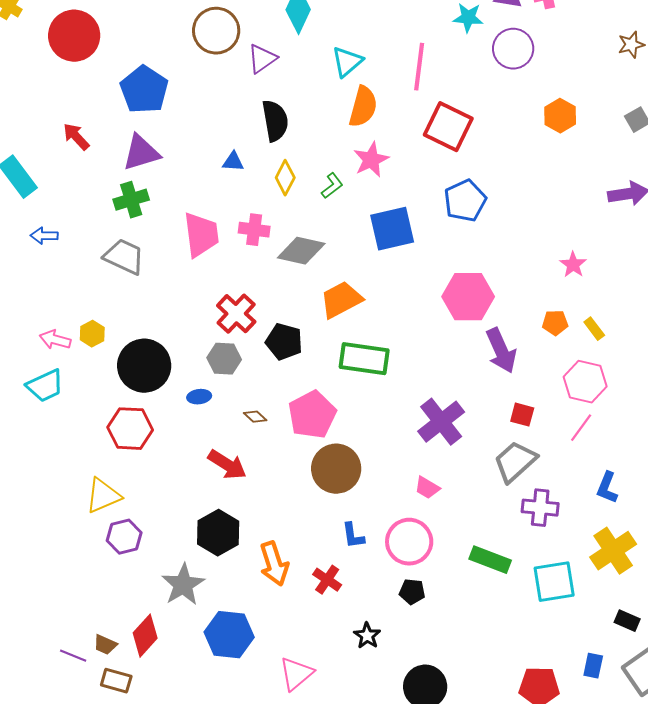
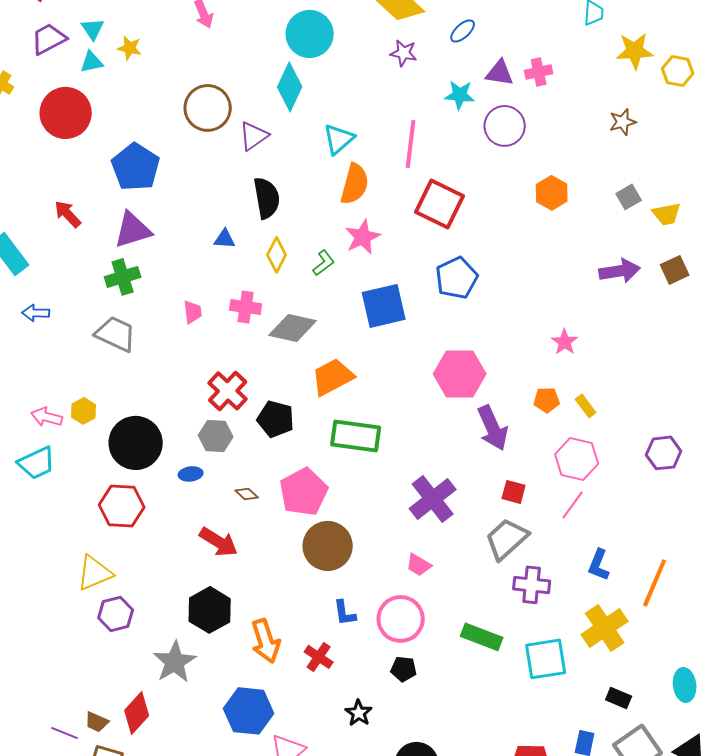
pink trapezoid: (201, 235) -> (193, 312), size x0.5
blue hexagon: (229, 635) -> (249, 711), moved

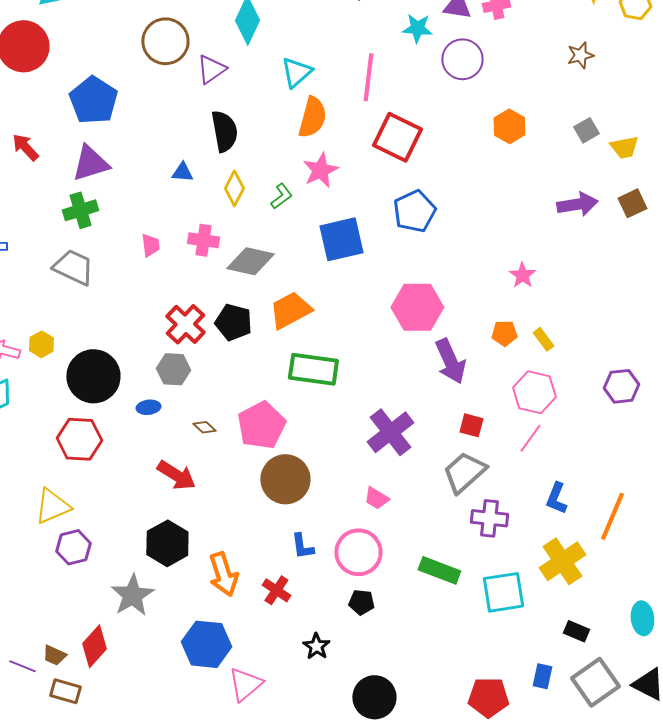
black pentagon: (276, 419) -> (233, 322), moved

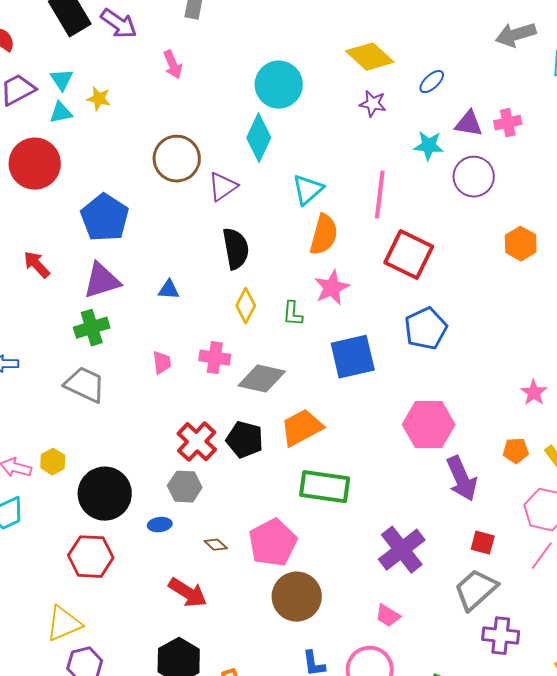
blue triangle: (182, 172) -> (169, 290), moved
green L-shape: (281, 196) -> (293, 314), turned 132

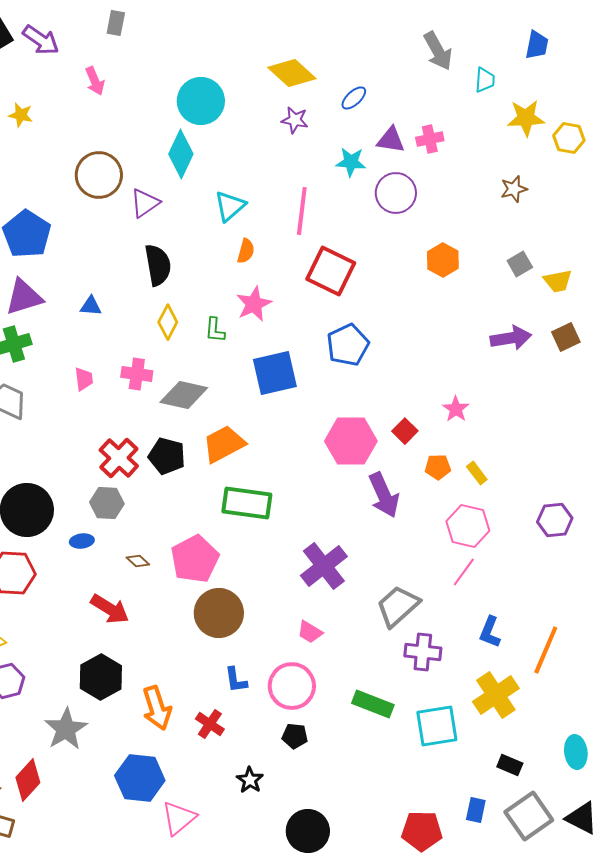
gray arrow: (516, 35) -> (438, 51), turned -102
orange semicircle: (324, 235) -> (246, 251), size x0.6
red square: (483, 543) -> (405, 431), moved, turned 30

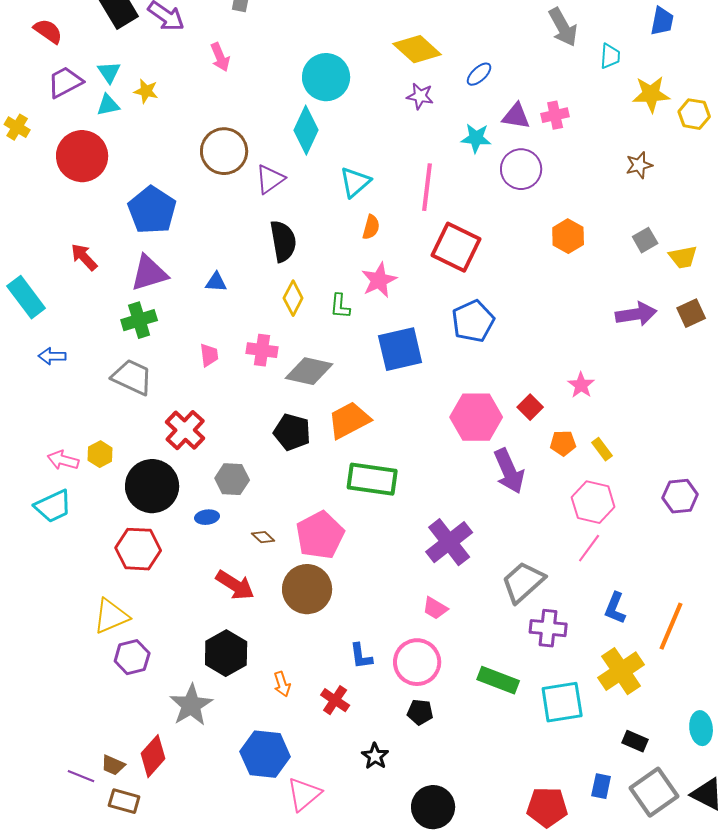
red cross: (119, 458) -> (185, 430), moved
brown circle: (219, 613) -> (307, 589), moved
orange arrow: (157, 708) -> (282, 684), size x0.6

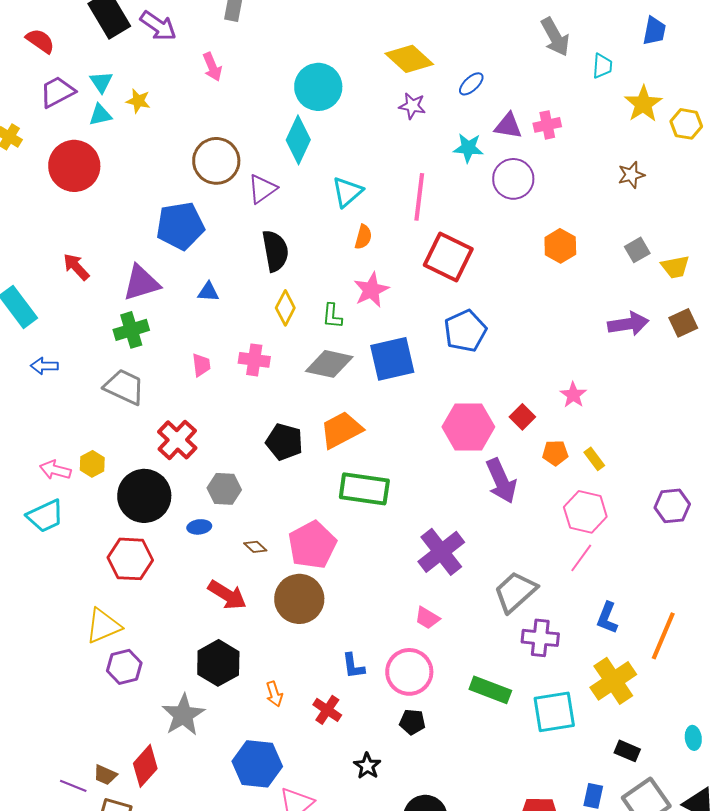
yellow star: (651, 94) -> (643, 104), turned -30
blue pentagon: (152, 210) -> (180, 226), moved, turned 30
gray diamond: (309, 371) -> (329, 364), moved
cyan ellipse: (701, 728) -> (693, 738), size x0.7

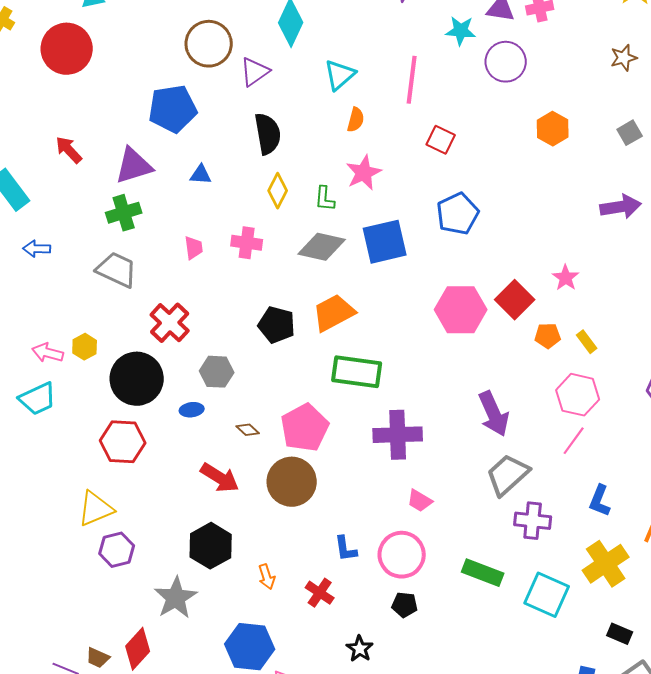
red square: (448, 257) -> (441, 140), size x0.6
red square: (522, 417) -> (515, 300), size x1.5
purple arrow: (501, 481) -> (494, 414), moved
purple cross: (441, 552) -> (398, 435), moved, turned 36
cyan square: (554, 712) -> (547, 595), turned 33

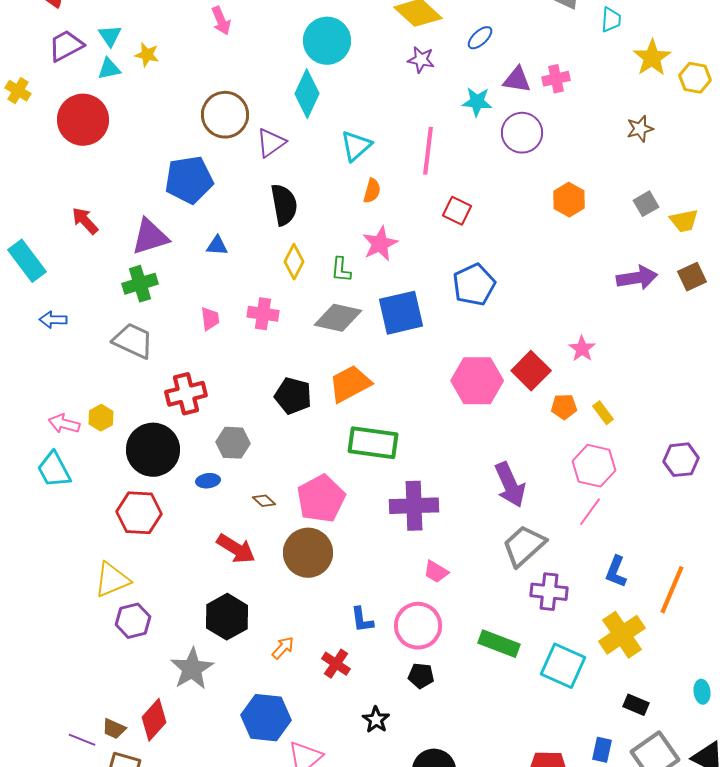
red cross: (170, 323) -> (186, 394), turned 33
cyan trapezoid: (38, 399) -> (54, 470), turned 87
orange arrow: (267, 577) -> (283, 648), turned -120

